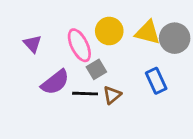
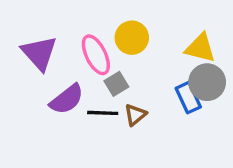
yellow triangle: (148, 32) -> (200, 48), moved
gray circle: (175, 38) -> (207, 82), moved
purple triangle: (32, 44) -> (39, 53), size x1.6

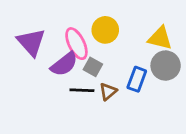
gray square: (116, 84) -> (93, 67), turned -30
blue rectangle: (188, 98) -> (137, 79), moved, turned 45
purple semicircle: (67, 99) -> (64, 64), moved

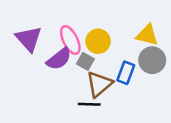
yellow circle: (105, 30) -> (98, 41), moved
black line: (82, 90) -> (89, 104), moved
brown triangle: (108, 92) -> (99, 84), size x1.6

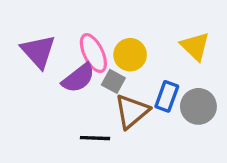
yellow triangle: (147, 35) -> (195, 46), turned 30
gray circle: (152, 60) -> (198, 106), moved
black line: (89, 104) -> (95, 138), moved

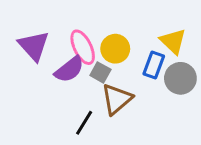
blue rectangle: (167, 96) -> (154, 65), moved
gray circle: (198, 106) -> (180, 78), moved
black line: (95, 138) -> (84, 123), turned -60

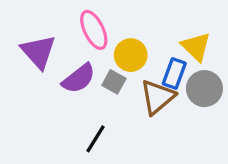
pink ellipse: (83, 47) -> (94, 30), moved
brown triangle: (117, 99) -> (157, 97), moved

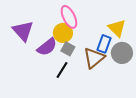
pink ellipse: (94, 30) -> (69, 17), moved
yellow circle: (131, 55) -> (63, 33), moved
black line: (95, 139) -> (62, 70), moved

